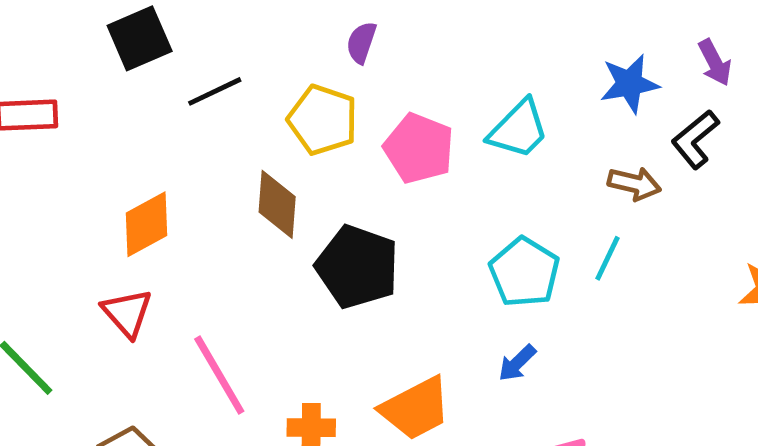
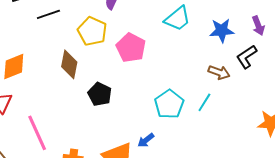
cyan trapezoid: (519, 129) -> (178, 19), moved
black pentagon: (357, 267) -> (100, 94), size x0.7
blue arrow: (517, 363) -> (146, 140), moved

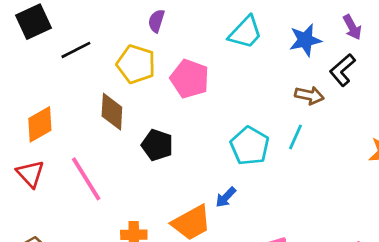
pink line: (37, 133) -> (86, 179), moved

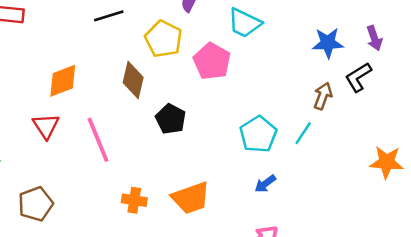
cyan trapezoid: (245, 32) -> (245, 23), moved, turned 63
brown arrow: (309, 95) -> (323, 96), turned -92
blue arrow: (226, 197) -> (265, 184), moved

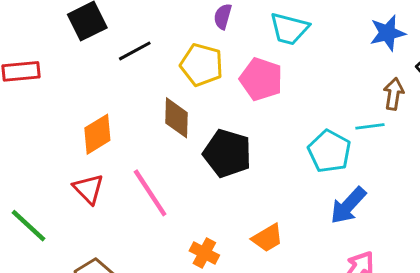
black pentagon: (171, 119) -> (227, 153), size x1.4
cyan line: (303, 133) -> (370, 126), moved, turned 60
blue arrow: (265, 184) -> (348, 205), size x1.6
orange trapezoid: (191, 198) -> (267, 238), size x0.7
orange cross: (134, 200) -> (204, 253), turned 30

